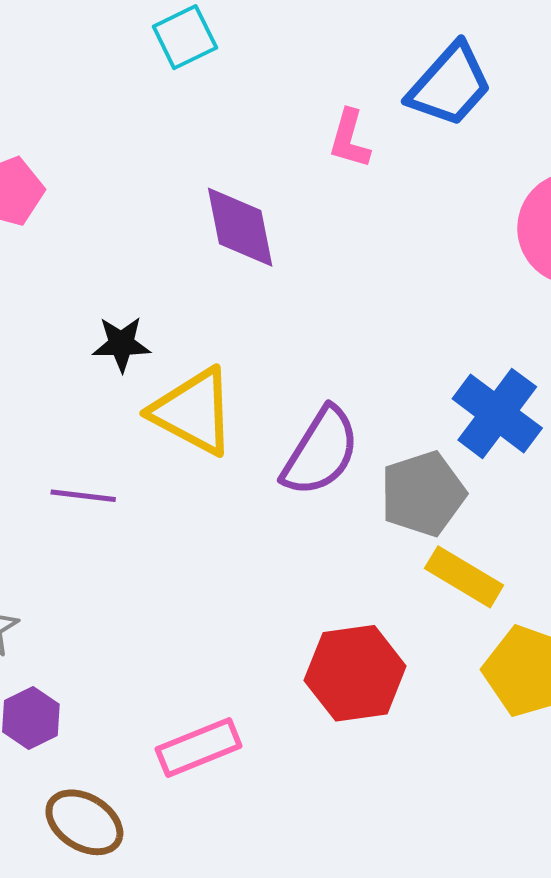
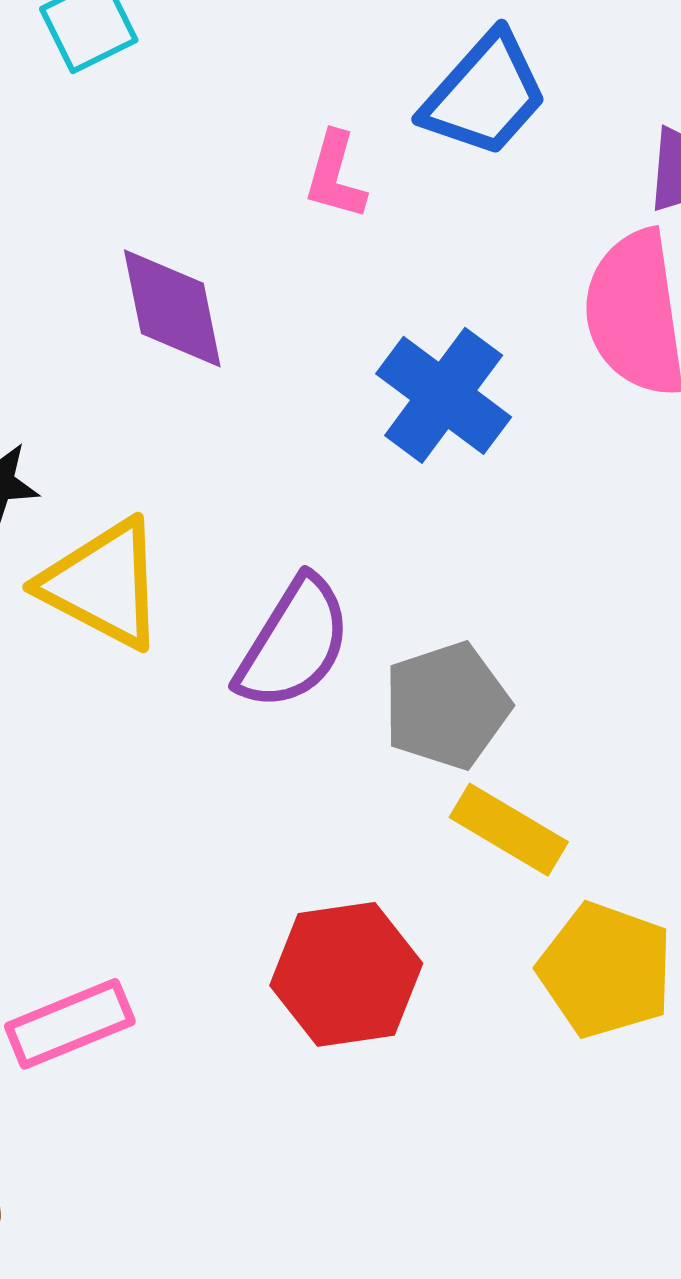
blue cross: (497, 413) -> (444, 395), moved
pink rectangle: (199, 747) -> (70, 1024), moved

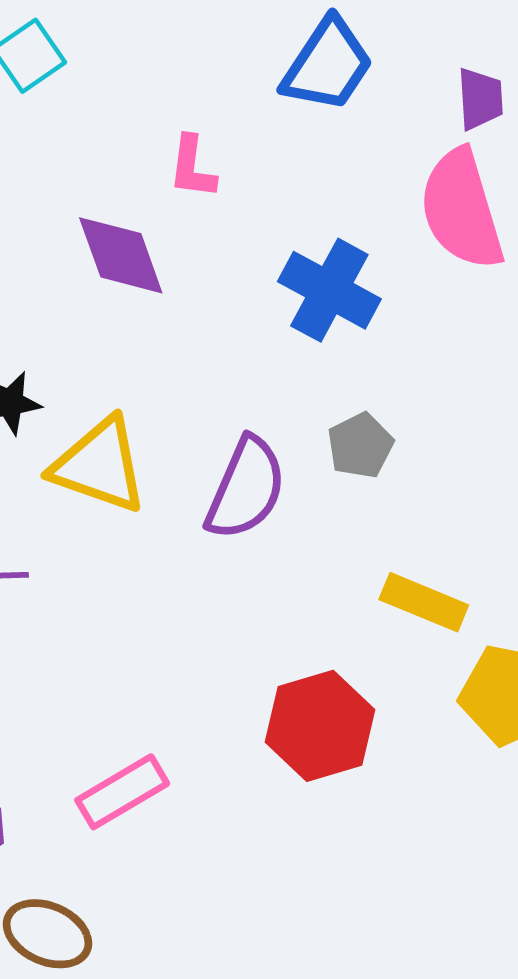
pink L-shape: (335, 176) -> (192, 167), moved
gray pentagon: (447, 706) -> (360, 446), moved, size x0.7

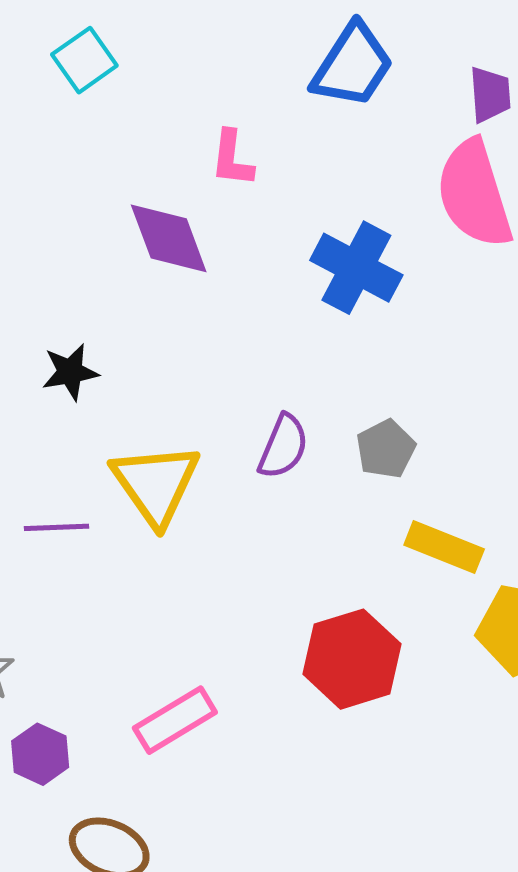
gray pentagon: (360, 446) -> (386, 449), moved
yellow triangle: (99, 465) -> (156, 484), moved, turned 36
purple semicircle: (246, 488) -> (283, 447), size x0.7

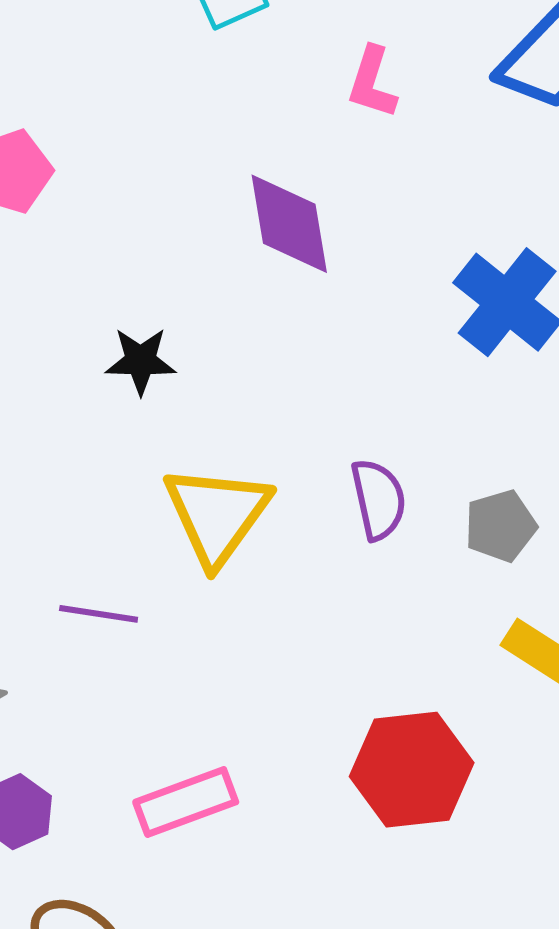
pink L-shape: (232, 158) -> (372, 83), moved
purple semicircle: (283, 447) -> (378, 499), turned -46
purple line: (57, 527) -> (99, 614), moved

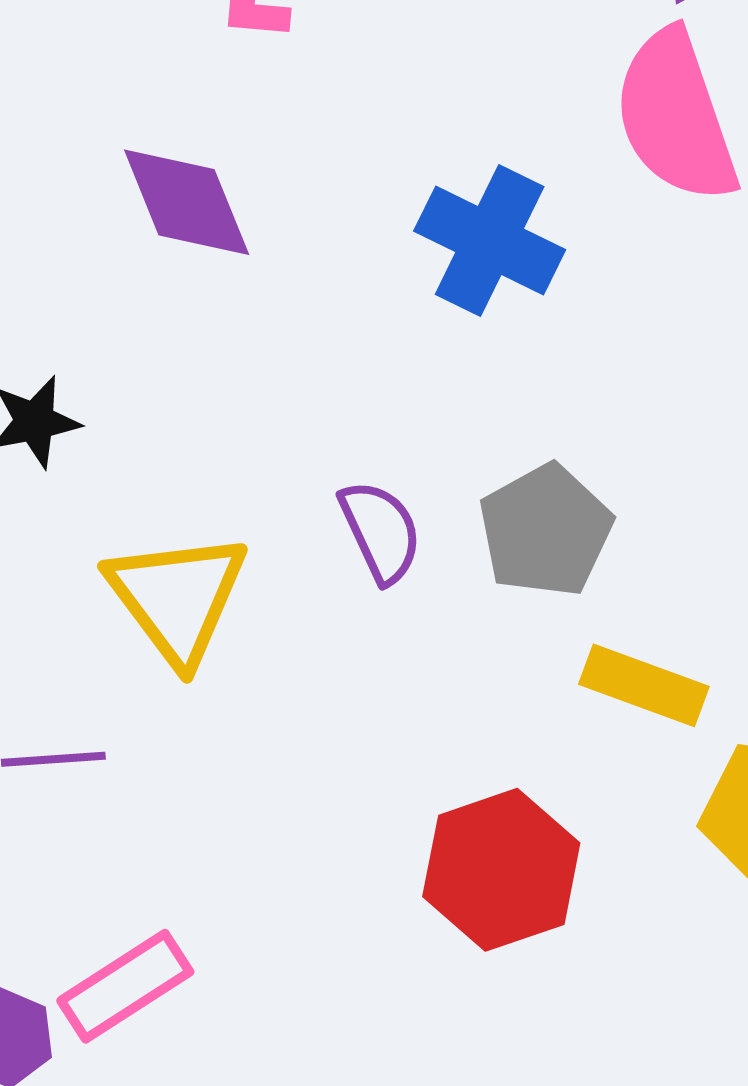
gray pentagon: (500, 526) -> (545, 531), size x1.4
pink rectangle: (186, 802) -> (125, 986), moved

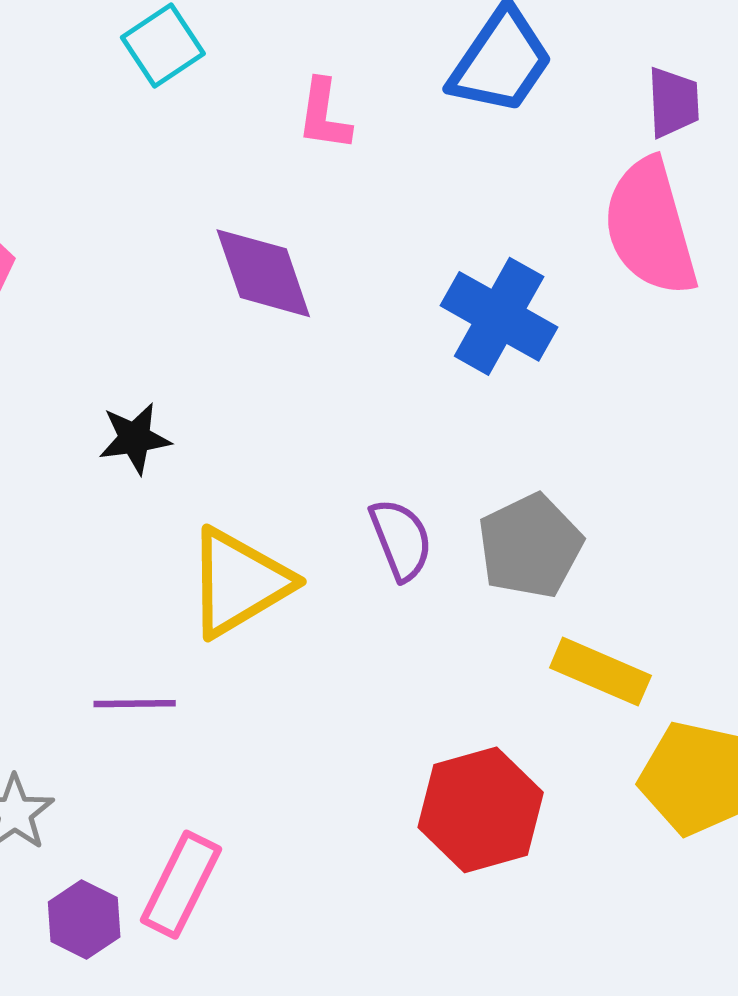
yellow triangle: (177, 598) -> (239, 583), turned 33
pink rectangle: (125, 986) -> (181, 885), turned -34

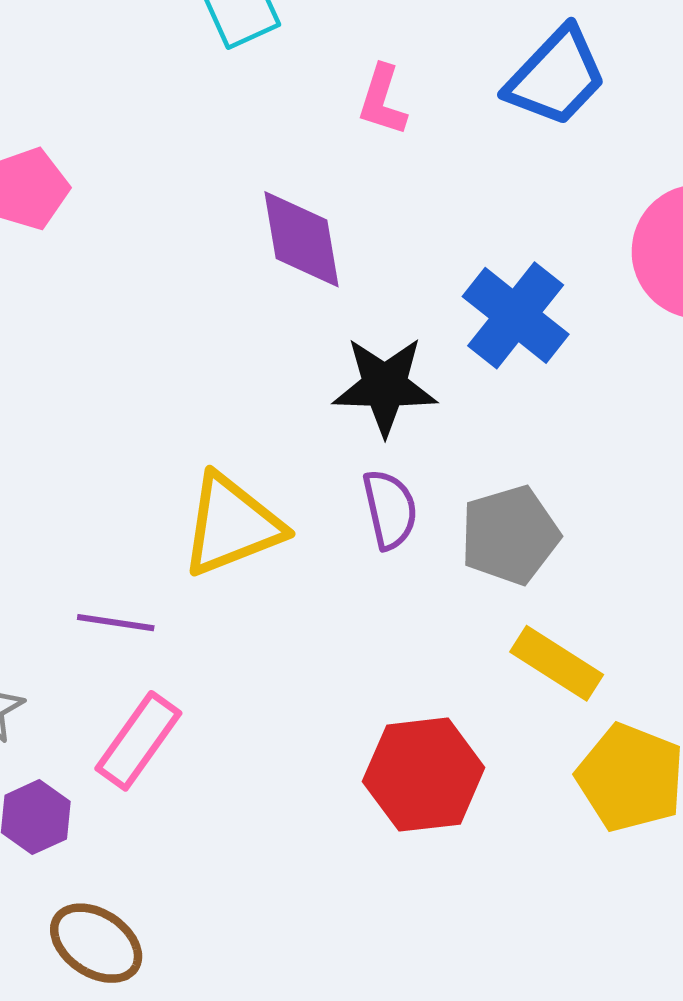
black star: (135, 438) -> (385, 386), moved, size x1.5
pink rectangle: (181, 885) -> (138, 741), moved

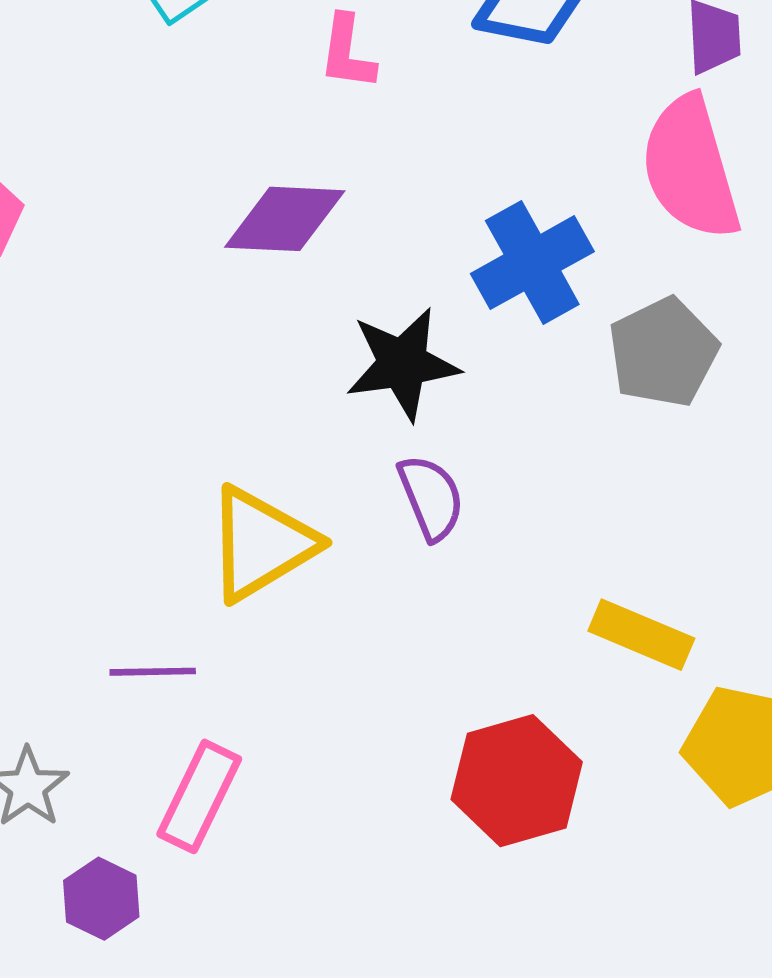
purple diamond: (302, 239) -> (285, 219), turned -68
blue cross: (516, 315) -> (532, 263), turned 32
gray pentagon: (510, 535) -> (663, 352), moved

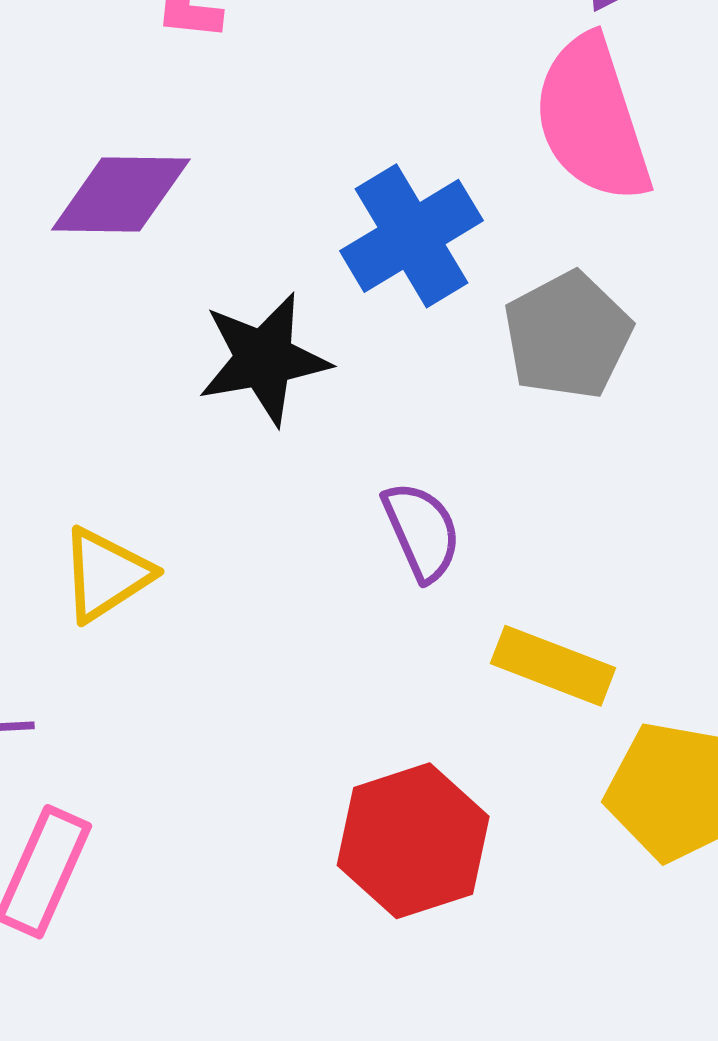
purple semicircle: (431, 497) -> (422, 531), moved
yellow triangle: (261, 544) -> (106, 574), size x0.7

